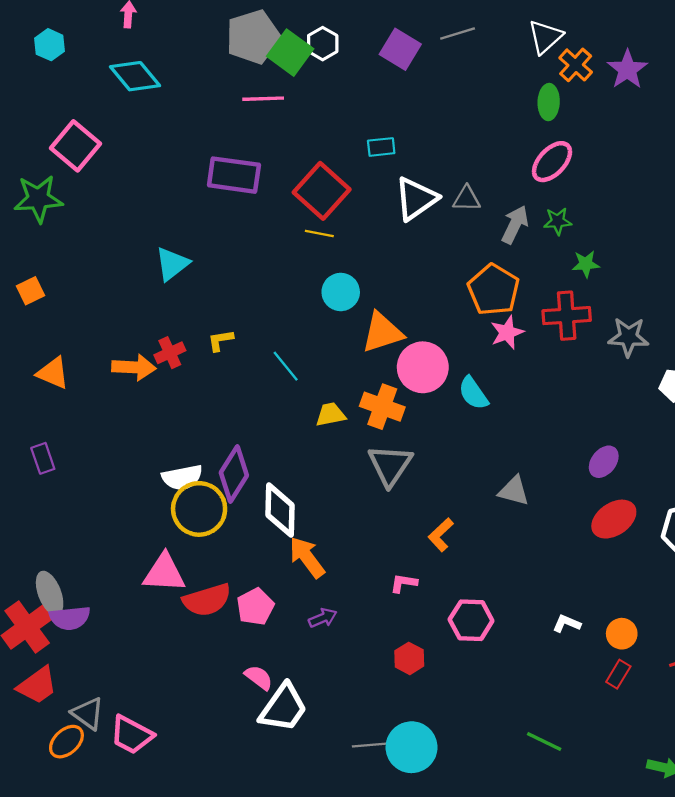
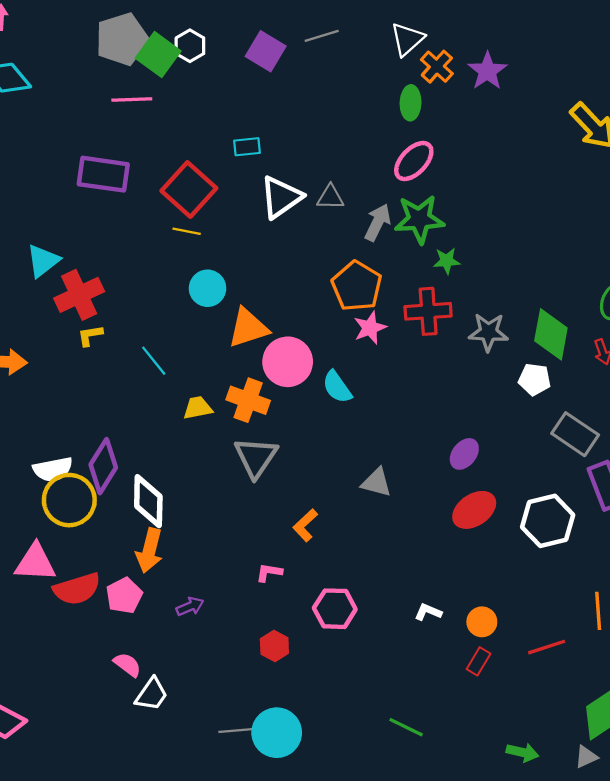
green star: (558, 221) -> (419, 219), size x1.8
red cross: (170, 353) -> (79, 295), moved, size x1.6
orange arrow: (307, 557) -> (149, 551), moved, turned -129
white trapezoid: (283, 708) -> (152, 694), size x0.7

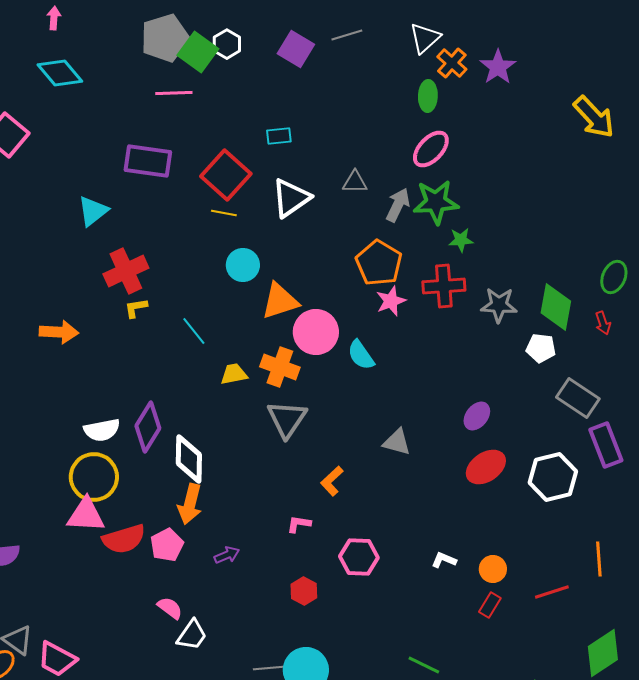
white triangle: (281, 197) -> (291, 198), moved
cyan triangle: (43, 261) -> (93, 211), moved
yellow circle: (69, 500) -> (94, 477), moved

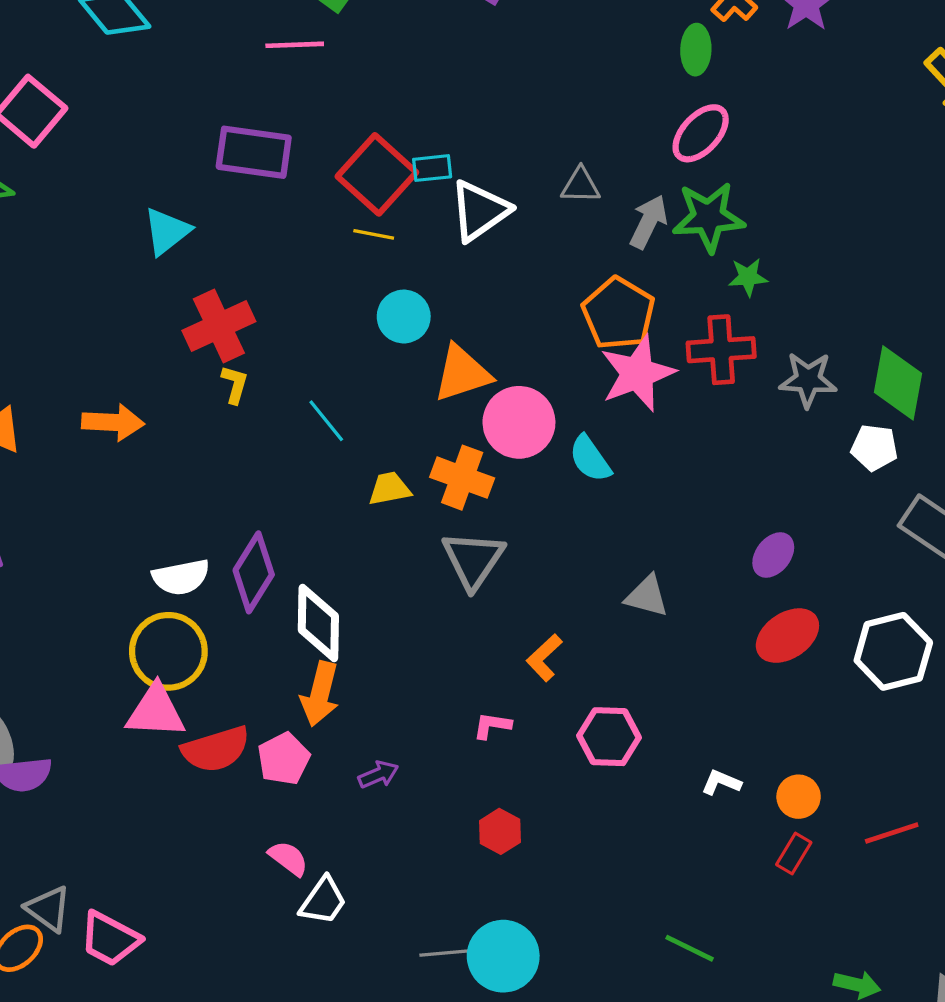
cyan rectangle: (279, 136) -> (432, 168), moved
pink star: (391, 301) -> (637, 373), size x1.6
yellow L-shape: (136, 308) -> (235, 384), turned 115
pink hexagon: (359, 557) -> (609, 737), moved

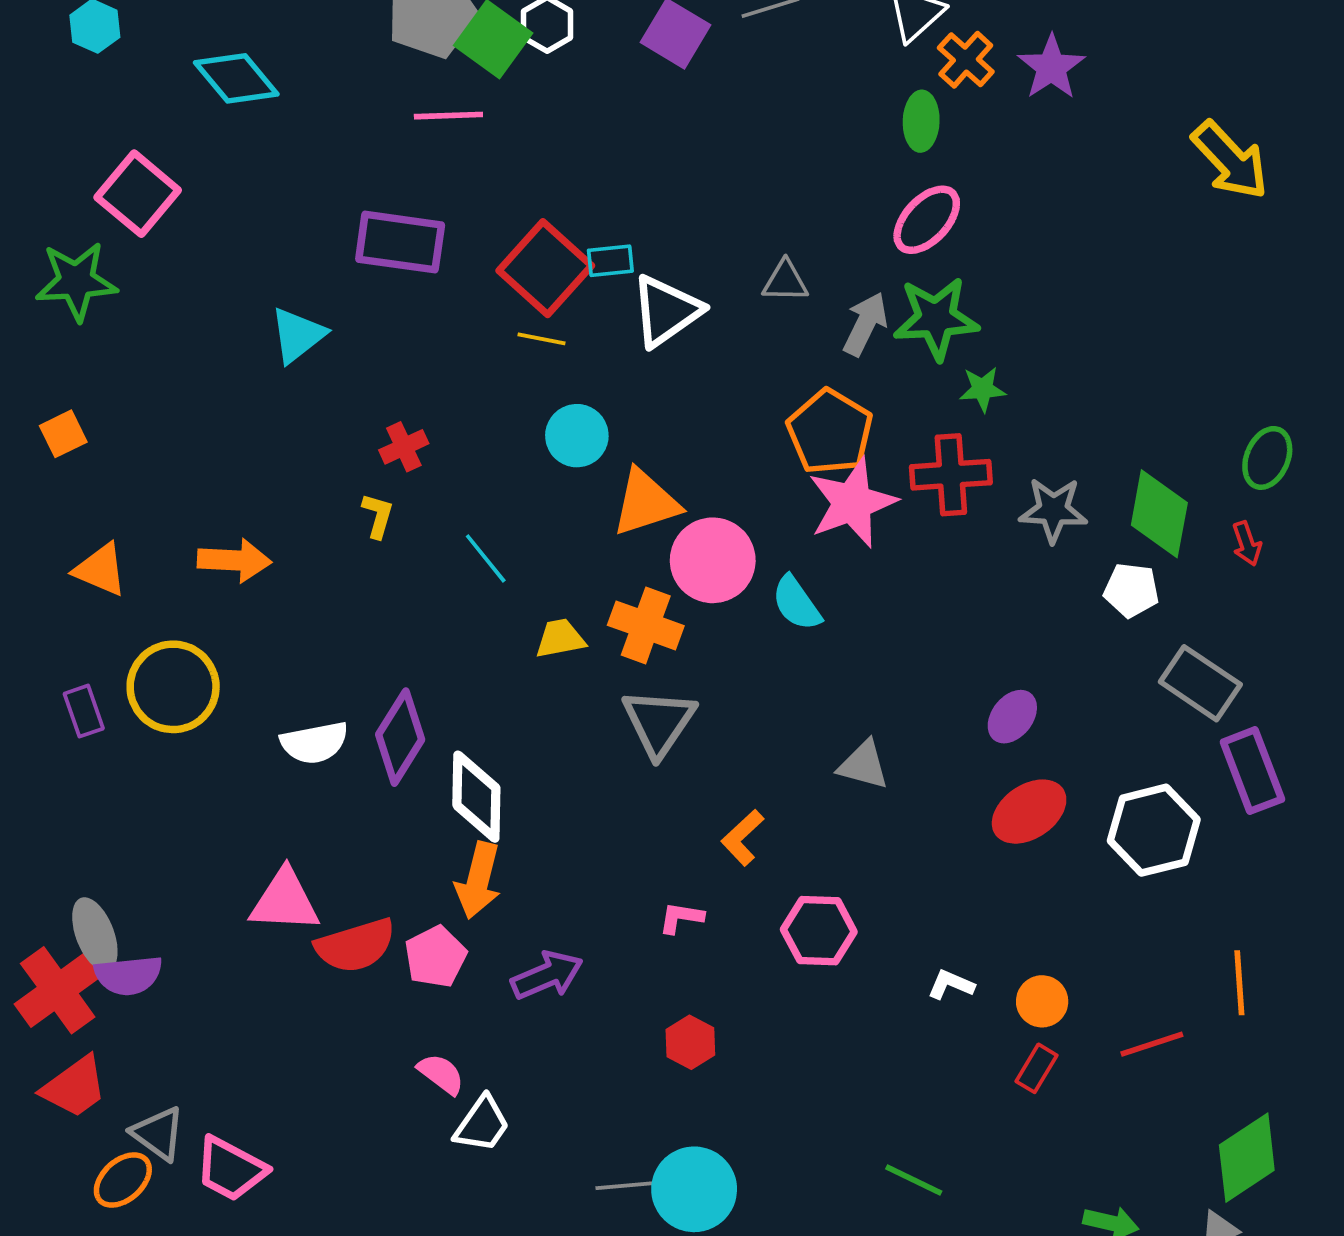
red cross: (219, 326) -> (404, 447), moved, size x0.6
yellow circle: (168, 651) -> (173, 687), moved
purple arrow: (378, 775) -> (547, 975), size x1.5

